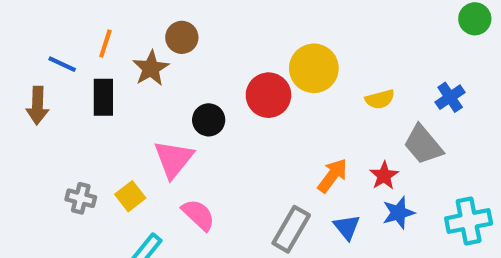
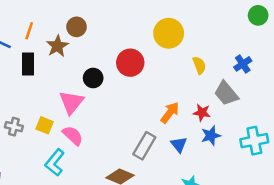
yellow circle: (314, 68) -> (169, 33), moved
yellow semicircle: (380, 99) -> (199, 65), turned -96
red star: (384, 176) -> (202, 113), turned -30
yellow square: (130, 196) -> (45, 125), turned -30
pink semicircle: (198, 215) -> (73, 136), moved

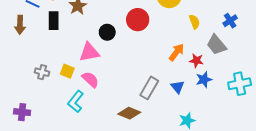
pink triangle: (71, 102) -> (89, 52), turned 40
orange arrow: (170, 113) -> (177, 52), moved

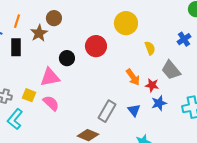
blue cross: (230, 21) -> (184, 39), moved
orange arrow: (177, 52) -> (133, 77), turned 108
cyan L-shape: (76, 102) -> (15, 119), moved

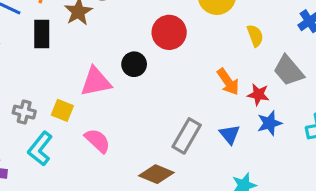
black circle: (67, 58) -> (134, 64), moved
pink semicircle: (51, 103) -> (97, 141), moved

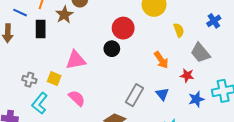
black circle: (134, 64) -> (112, 49), moved
red star: (258, 94) -> (187, 75), moved
blue star: (269, 123) -> (196, 99), moved

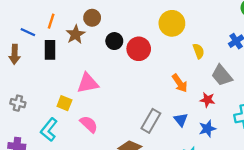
black circle: (112, 49) -> (114, 41), moved
gray cross: (29, 80) -> (18, 103), moved
blue star: (196, 99) -> (207, 129), moved

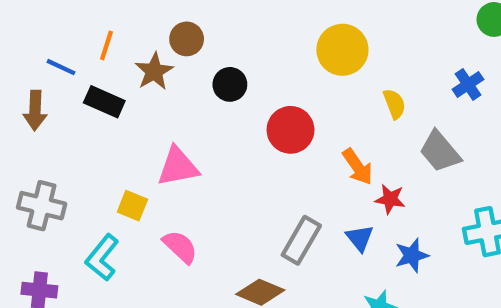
red circle: (139, 49) -> (291, 130), moved
black rectangle: (50, 50) -> (104, 102), turned -66
red star: (207, 100) -> (390, 199), moved
gray cross: (18, 103) -> (42, 206), size x1.5

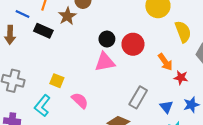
black circle: (230, 84) -> (107, 39), moved
yellow semicircle: (394, 104) -> (183, 32), size x1.5
pink triangle: (178, 167) -> (105, 62), moved
blue triangle: (360, 238) -> (166, 107), moved

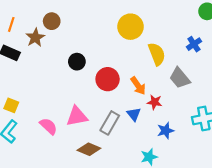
red circle: (133, 44) -> (108, 79), moved
pink triangle: (105, 62) -> (77, 116), moved
yellow square: (57, 81) -> (11, 105), moved
blue triangle: (166, 107) -> (134, 114), moved

